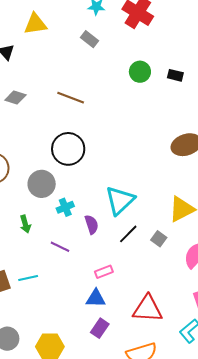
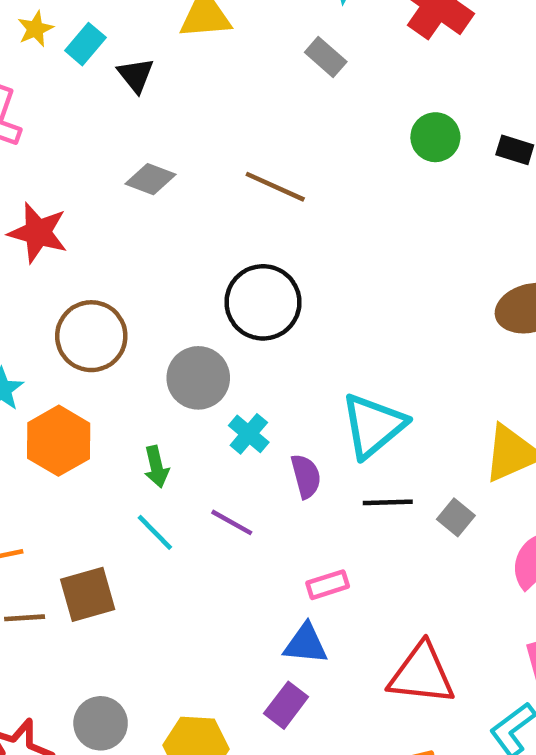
cyan cross: (65, 207) -> (249, 434), turned -30
black line: (128, 234) -> (388, 502), turned 40
cyan line: (28, 278) -> (155, 532), moved, turned 54
purple rectangle: (100, 328) -> (286, 705), moved

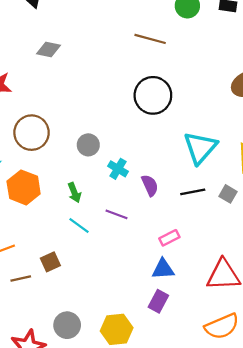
brown line: (275, 187) -> (150, 39), moved
black circle: (263, 302) -> (153, 95), moved
gray circle: (198, 378) -> (88, 145), size x0.7
cyan triangle: (373, 426) -> (200, 148), moved
brown square: (88, 594) -> (50, 262), size x0.7

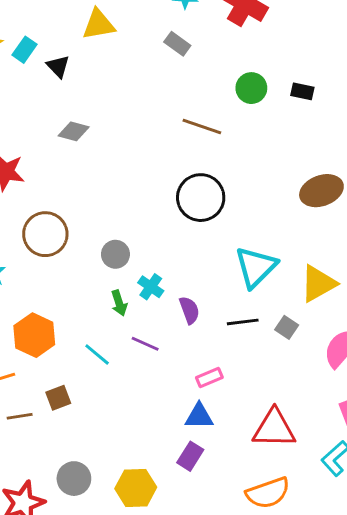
orange hexagon: (24, 187) -> (34, 335), moved
green arrow: (74, 193) -> (119, 303), moved

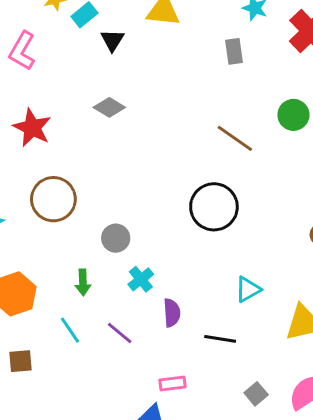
gray rectangle: (177, 44) -> (234, 51), turned 30
cyan triangle: (256, 267) -> (248, 289), size x0.6
green arrow: (119, 303) -> (83, 282), moved
gray square: (287, 327) -> (256, 394), moved

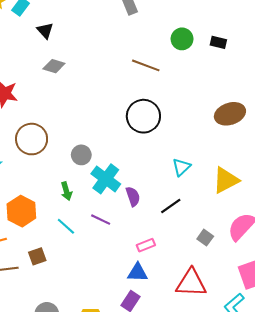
black triangle: (112, 40) -> (45, 31), moved
cyan cross: (141, 279) -> (106, 179), size x1.6
black line: (220, 339) -> (171, 206), turned -30

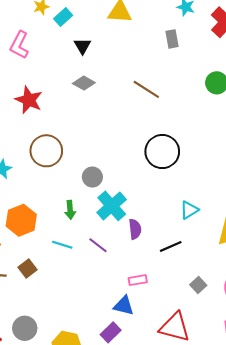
brown line: (146, 65) -> (146, 89), moved
cyan line: (66, 226) -> (62, 245), turned -36
brown square: (37, 256) -> (27, 269), turned -30

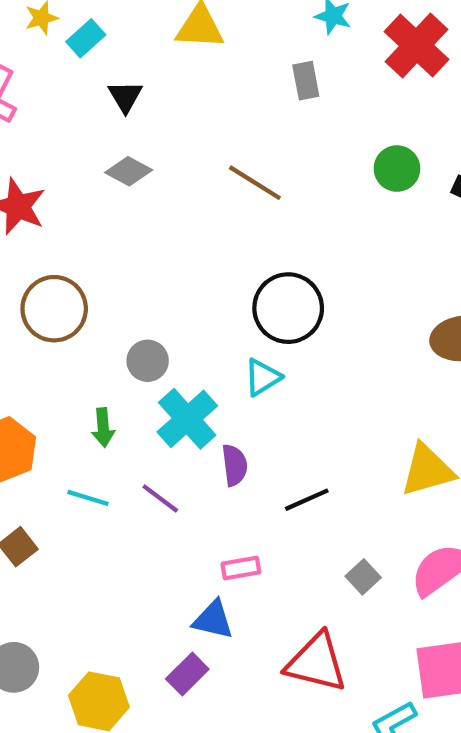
cyan triangle: (189, 210) -> (263, 377), moved

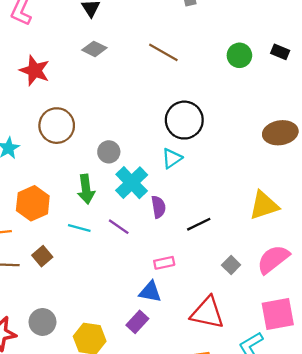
green circle: (397, 169) -> (239, 55), moved
green arrow: (103, 428) -> (86, 189), size x1.4

